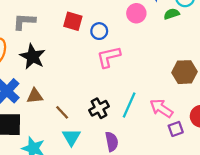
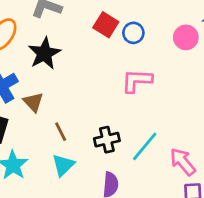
blue circle: (99, 31) -> (133, 33), moved
brown triangle: (35, 96) -> (33, 102), turned 36

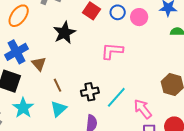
blue circle: (133, 33) -> (118, 12), moved
pink circle: (186, 37) -> (139, 17), moved
black star: (44, 53) -> (64, 33), moved

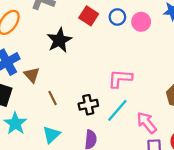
pink L-shape: (112, 51) -> (120, 79), moved
cyan triangle: (59, 109) -> (51, 135), moved

